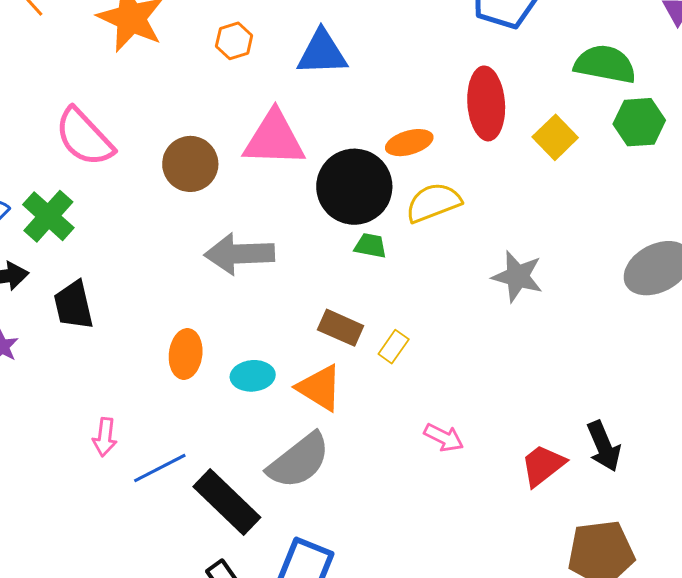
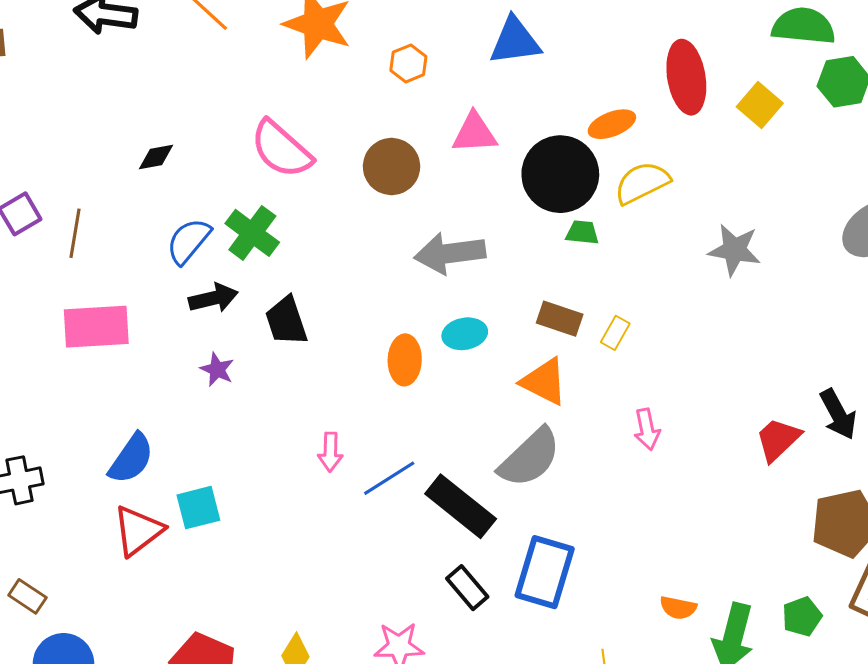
orange hexagon: (234, 41) -> (408, 63), moved
pink triangle: (274, 139) -> (474, 133), size x0.7
cyan ellipse: (253, 376) -> (465, 334), moved
pink arrow: (444, 438) -> (647, 429), moved, turned 57

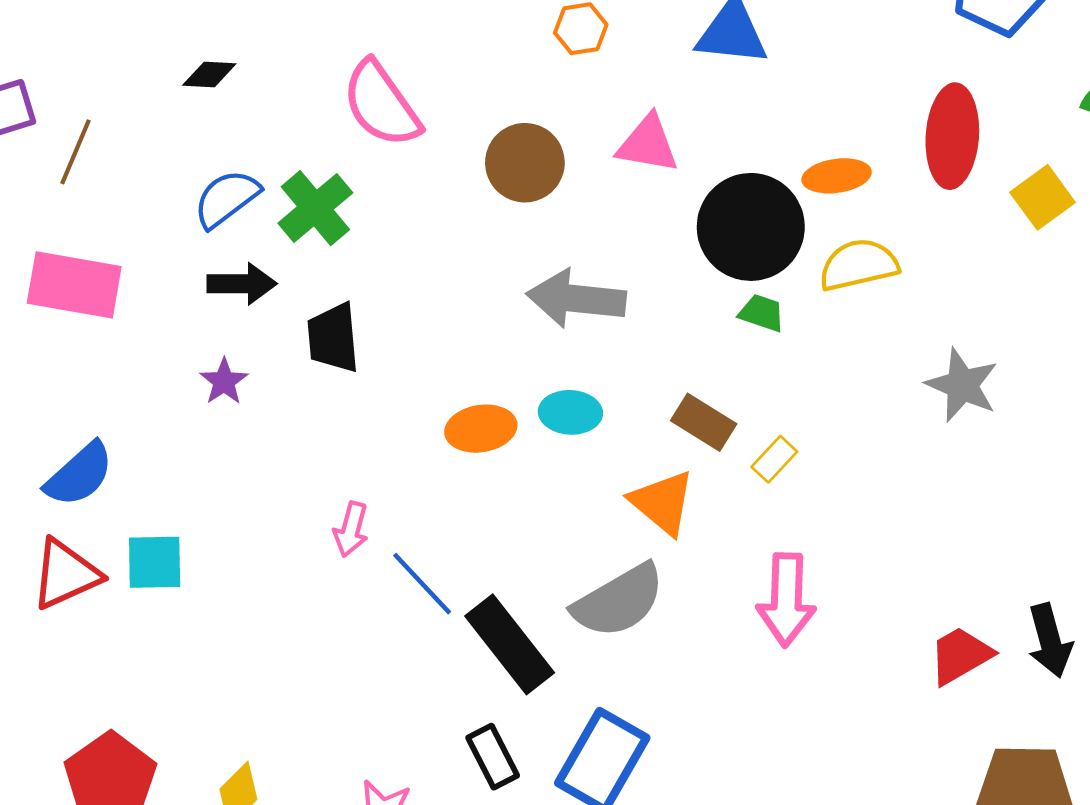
orange ellipse: (405, 360) -> (481, 429), turned 66
pink arrow: (647, 429) -> (786, 600), size x1.6
blue line: (389, 478) -> (422, 584), turned 66

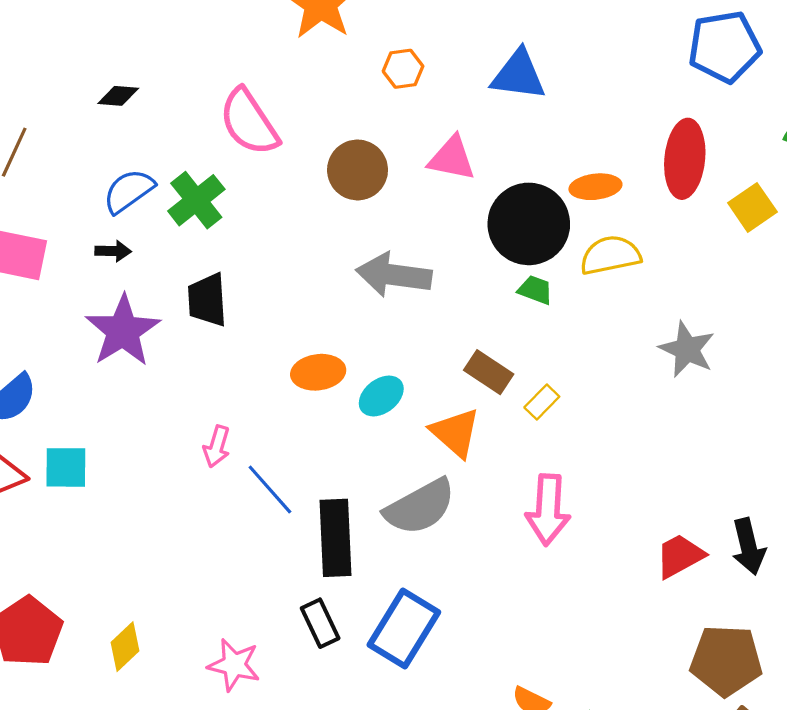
black arrow: (242, 284) -> (113, 251), moved, size x0.7
purple star: (224, 381) -> (123, 331), size x2.0
cyan ellipse: (570, 412) -> (381, 396), moved, turned -42
black rectangle: (510, 644) -> (336, 538), turned 34

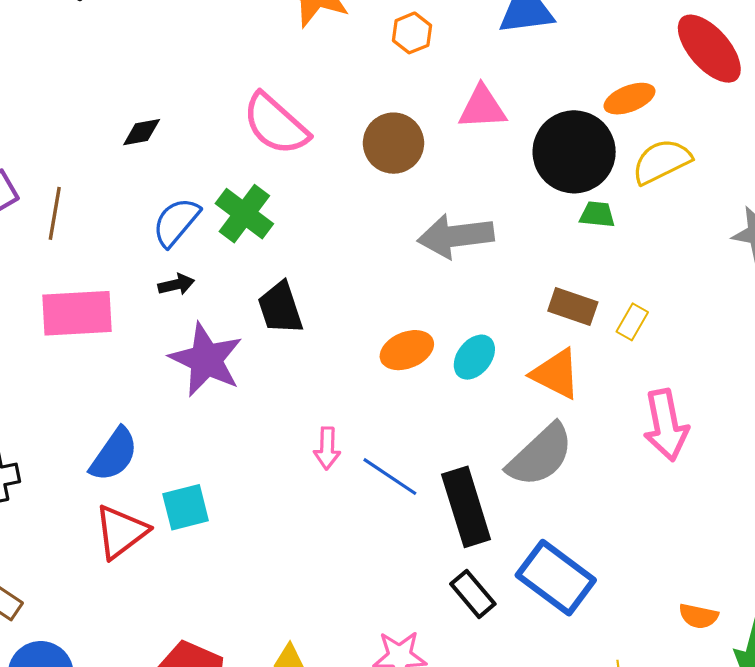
red ellipse: (685, 159) -> (709, 49), turned -32
blue rectangle: (404, 628) -> (556, 578), turned -70

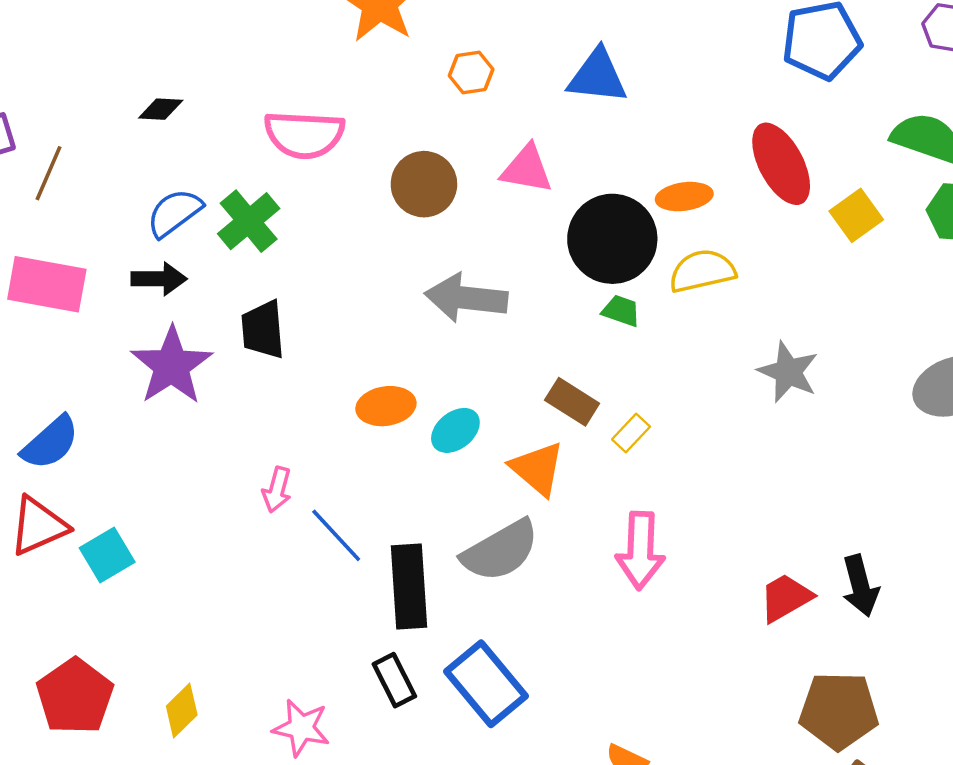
pink semicircle: (276, 124) -> (304, 135), turned -52
black arrow: (176, 285) -> (159, 279), size x1.4
cyan square: (186, 507) -> (107, 555), moved, turned -30

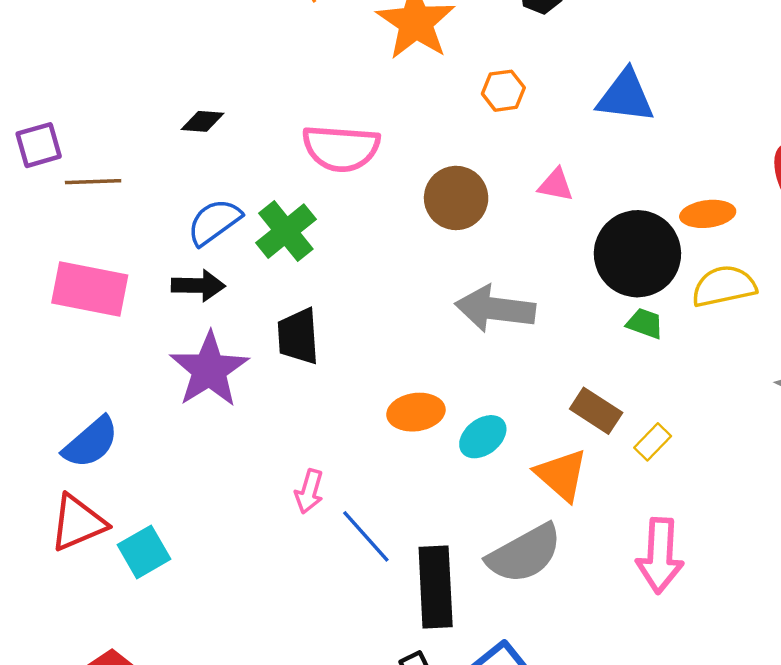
pink triangle: (527, 169) -> (556, 185), size x0.7
brown line: (49, 173) -> (93, 182), turned 64

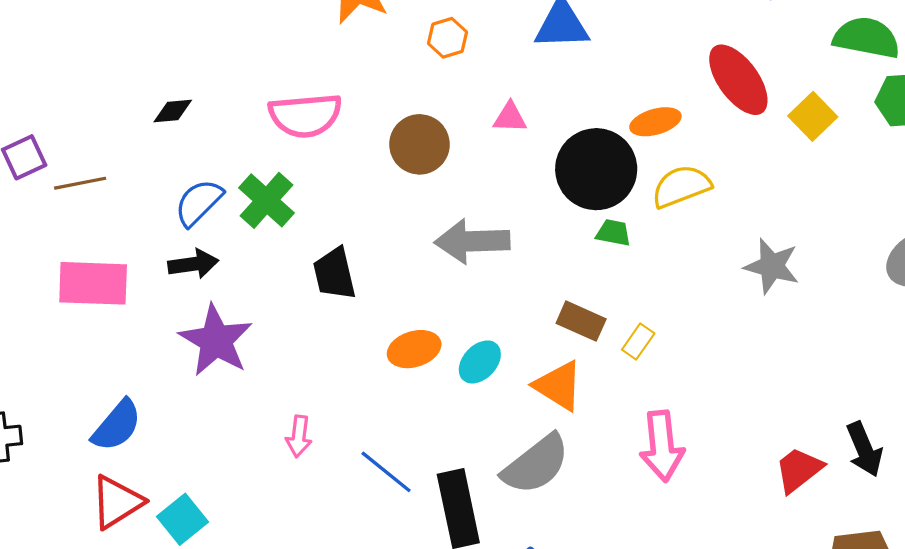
black trapezoid: (298, 336) -> (334, 274), moved
pink arrow: (309, 491) -> (299, 436), moved

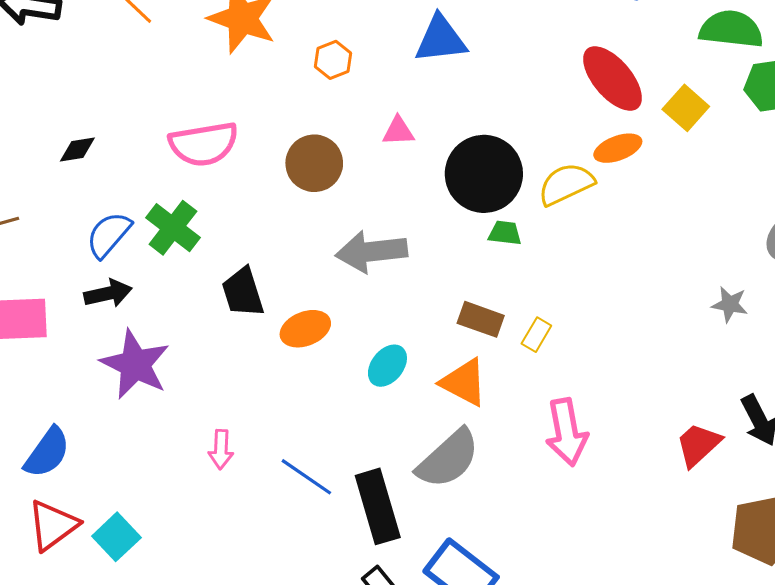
orange ellipse: (655, 122) -> (618, 148), moved
gray star: (772, 266) -> (730, 304), moved, size x0.7
orange ellipse: (414, 349) -> (305, 329), moved

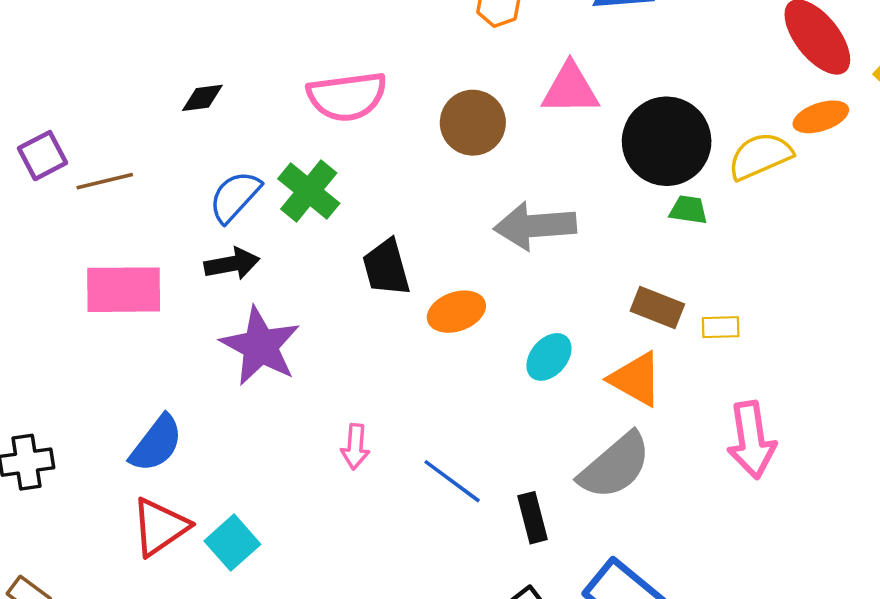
pink triangle: (398, 131) -> (570, 89), size x1.6
yellow rectangle: (536, 335) -> (721, 327), turned 56
black rectangle: (378, 506) -> (532, 518), size x0.6

